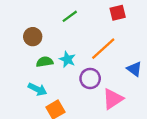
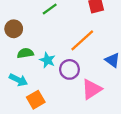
cyan star: (67, 59) -> (47, 60), moved

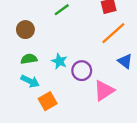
orange line: (82, 40) -> (113, 33), moved
green semicircle: (25, 53) -> (29, 59), moved

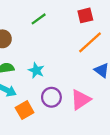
purple circle: (82, 71) -> (51, 97), moved

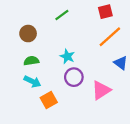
cyan star: (36, 70) -> (67, 56), moved
purple circle: (51, 97) -> (74, 77), moved

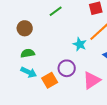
cyan star: (67, 56) -> (80, 44), moved
orange square: (49, 100) -> (50, 80), moved

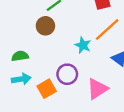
brown circle: (25, 28) -> (45, 26), moved
cyan arrow: (29, 72) -> (21, 79), turned -35

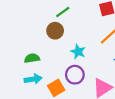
cyan star: (83, 45) -> (78, 52), moved

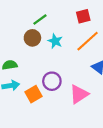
cyan star: (78, 52) -> (55, 41), moved

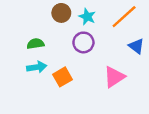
purple circle: (52, 81) -> (83, 42), moved

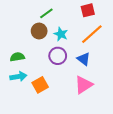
blue triangle: (136, 46) -> (84, 59), moved

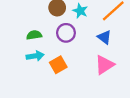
purple circle: (58, 56) -> (66, 33), moved

